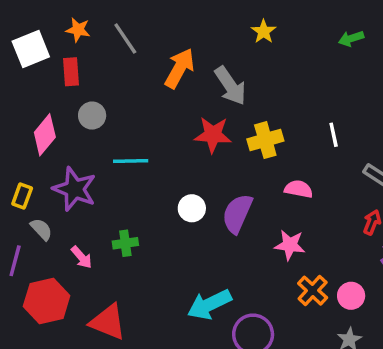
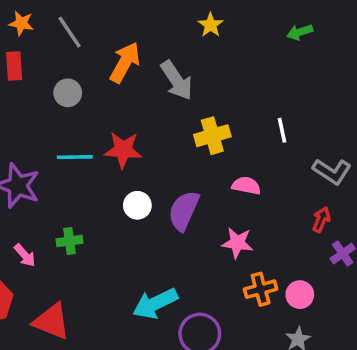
gray circle: (92, 116) -> (68, 93), moved
red star: (213, 135) -> (123, 150), moved
orange cross: (313, 291) -> (261, 289), turned 32

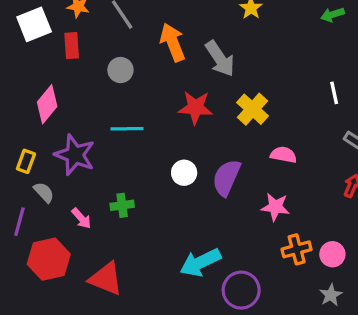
orange arrow: (125, 62) -> (173, 42), turned -51
white line: (282, 130) -> (334, 93), moved
yellow cross: (212, 136) -> (253, 109), turned -32
red star: (123, 150) -> (195, 108), moved

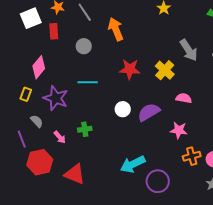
gray arrow: (220, 59) -> (189, 50), moved
yellow rectangle: (26, 161) -> (26, 94), moved
purple semicircle: (226, 178) -> (149, 112), turned 35
purple line: (19, 222) -> (22, 139), turned -36

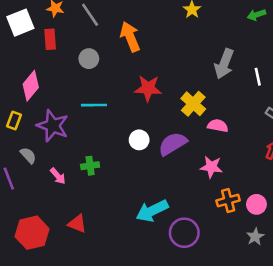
gray arrow: (189, 50) -> (224, 64), turned 55
yellow cross: (165, 70) -> (193, 104), moved
red hexagon: (40, 162) -> (32, 233), moved
red triangle: (75, 174) -> (77, 224), size x0.7

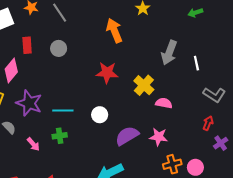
orange arrow: (130, 37) -> (114, 31), moved
red rectangle: (50, 39) -> (27, 45), moved
cyan line: (94, 105) -> (63, 110), moved
purple semicircle: (173, 144) -> (127, 136), moved

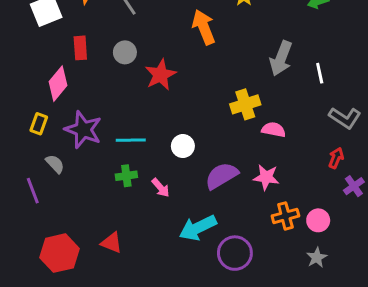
red star: (107, 73) -> (161, 75), moved, turned -30
yellow cross: (144, 85) -> (245, 104), turned 30
pink arrow: (33, 144) -> (161, 188), moved

